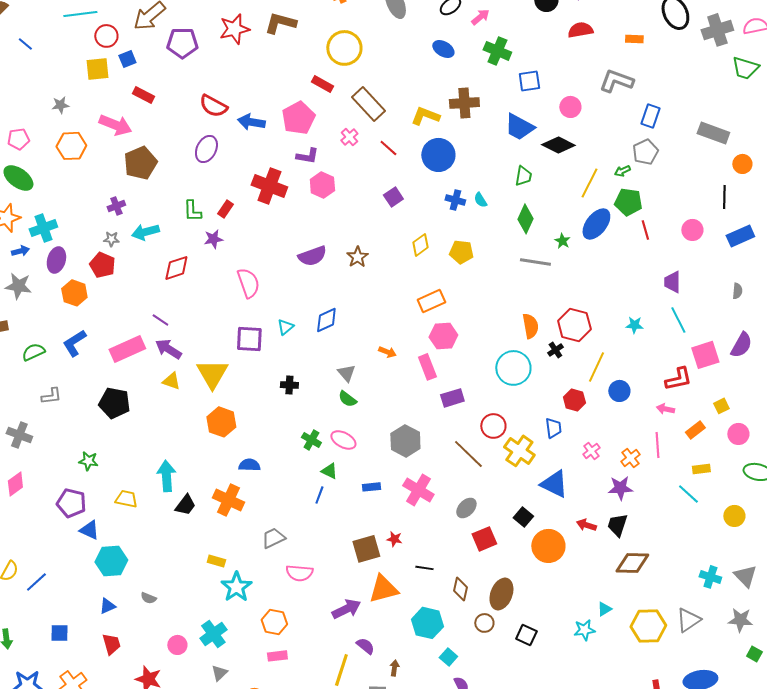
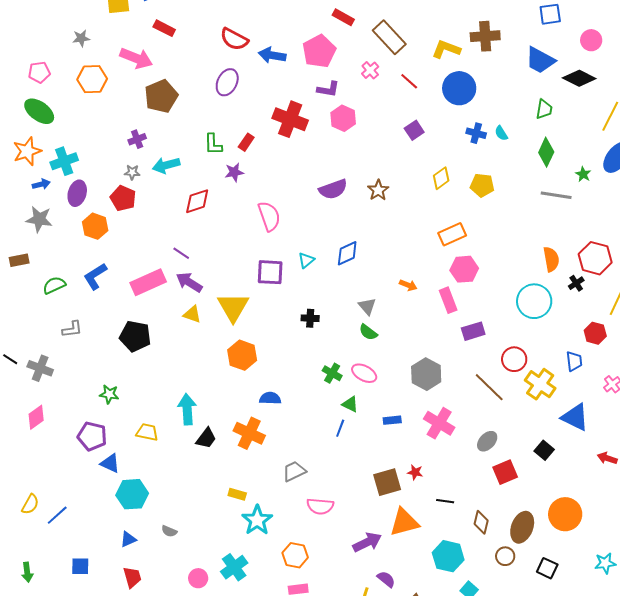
orange circle: (548, 546) -> (565, 514), moved

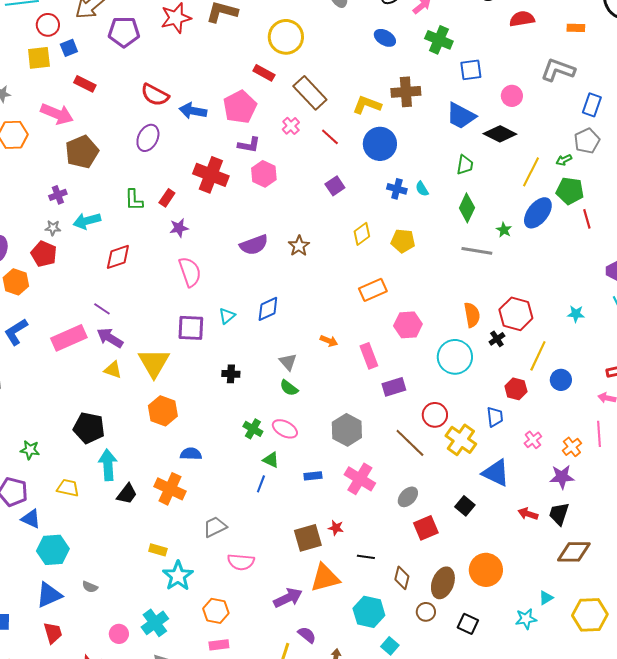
purple star: (234, 172) -> (179, 228), moved
pink hexagon: (464, 269) -> (408, 325), moved
black pentagon: (135, 336) -> (89, 428), moved
blue triangle: (128, 539) -> (49, 595), size x1.6

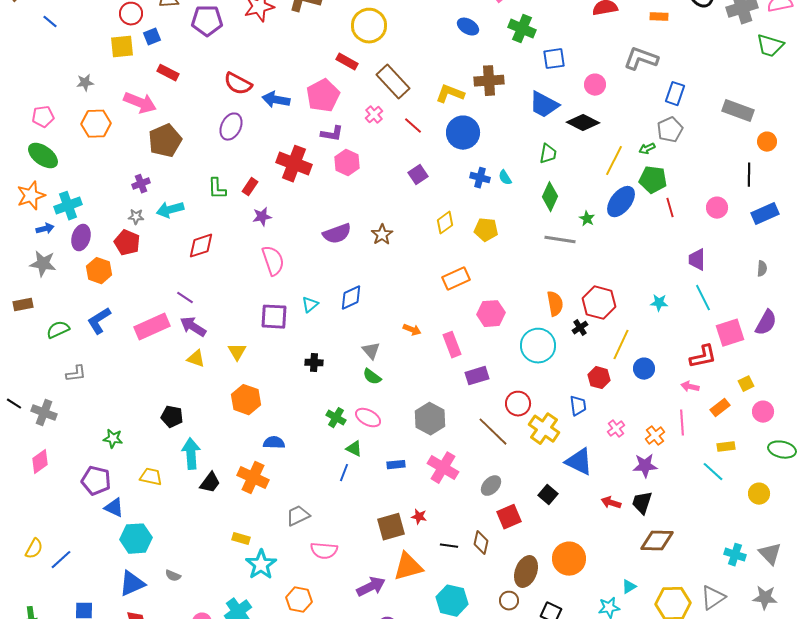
yellow triangle: (154, 363) -> (237, 352), size x0.6
black pentagon: (89, 428) -> (172, 417), size x0.7
brown diamond: (402, 578) -> (481, 543), moved

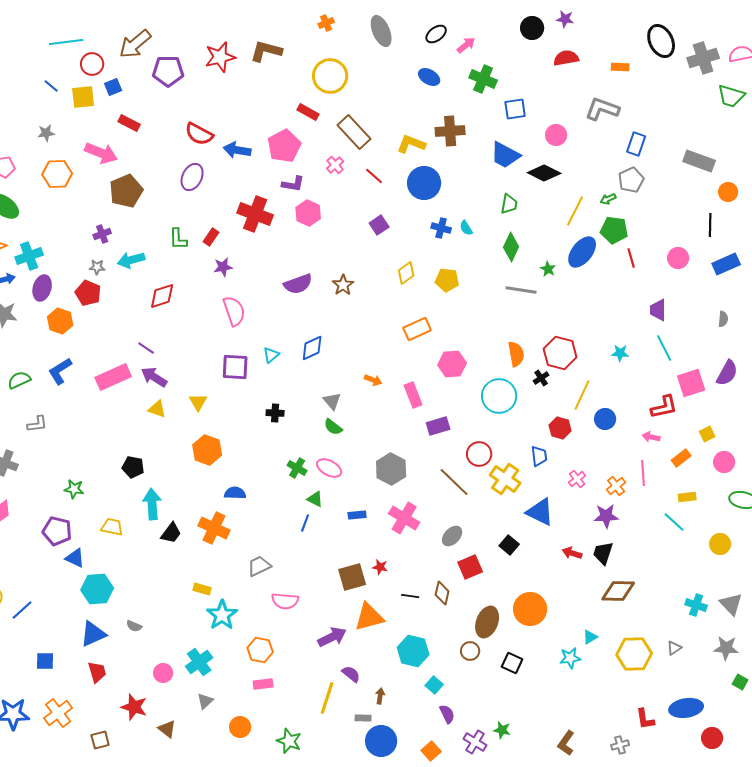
blue line: (50, 22) -> (51, 86), moved
gray triangle: (713, 598) -> (674, 648), size x0.6

